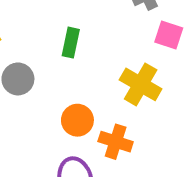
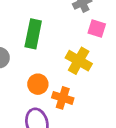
green rectangle: (71, 43) -> (33, 34), size x1.5

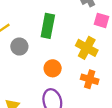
orange cross: (63, 98) -> (90, 79), moved

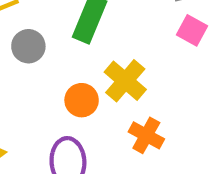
yellow cross: (87, 48) -> (125, 81), moved

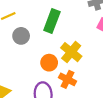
orange cross: (146, 135) -> (67, 79), moved

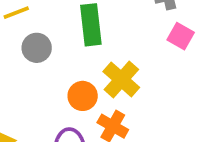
green rectangle: (52, 21) -> (91, 25), turned -30

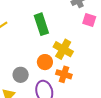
gray circle: (37, 48) -> (21, 75), moved

